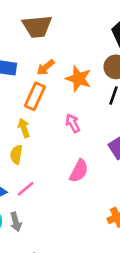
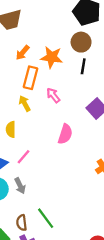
orange rectangle: (35, 96) -> (31, 78), moved
yellow arrow: (24, 128) -> (25, 103), moved

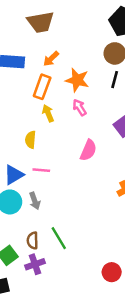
orange star: (52, 57) -> (77, 80), moved
orange rectangle: (31, 78) -> (42, 87), moved
pink line: (23, 157) -> (41, 170), turned 49

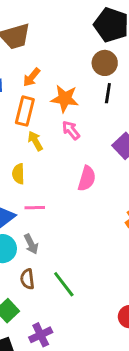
brown semicircle: (32, 241) -> (27, 279), moved
purple cross: (35, 264) -> (41, 335), moved

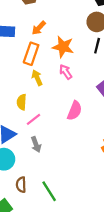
pink line: (35, 208) -> (33, 119), moved, turned -42
gray arrow: (31, 244) -> (36, 144), moved

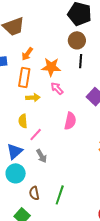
yellow arrow: (37, 78) -> (33, 98), turned 120
green line: (49, 191) -> (60, 195), turned 60

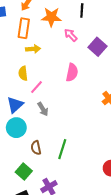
pink arrow: (57, 88) -> (71, 35), moved

